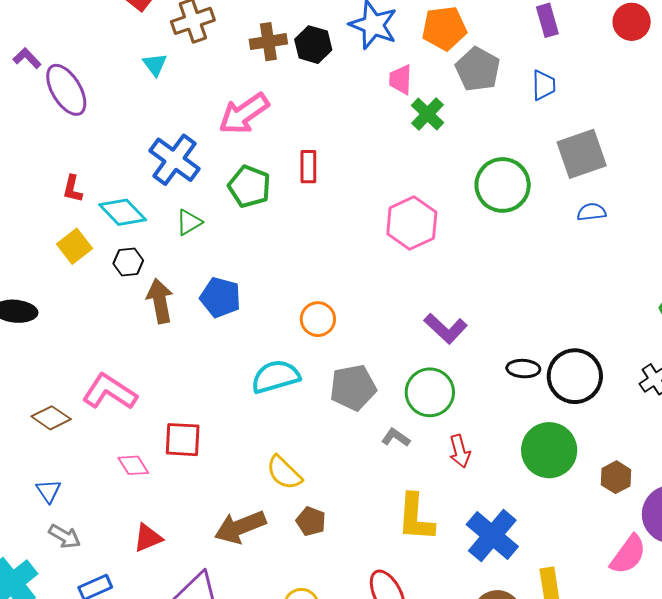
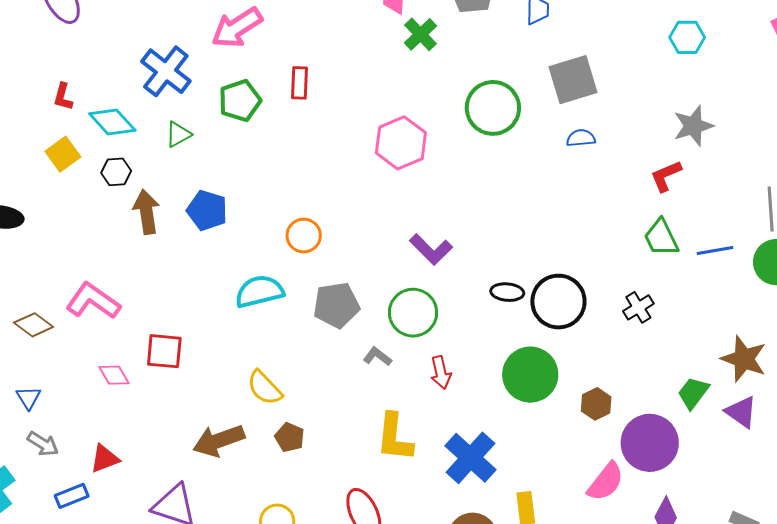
green pentagon: (249, 186) -> (240, 101), turned 30
red triangle: (148, 538) -> (105, 459), moved

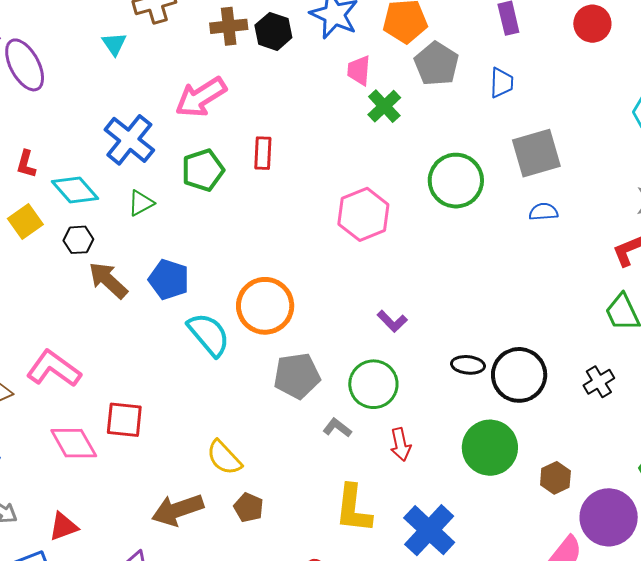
brown arrow: (146, 212) -> (108, 280), turned -39
orange circle: (304, 236) -> (265, 306), size x1.6
purple L-shape: (431, 249) -> (392, 321), size x0.7
cyan semicircle: (259, 291) -> (209, 334), moved, turned 63
pink diamond: (114, 375) -> (74, 443), size x1.5

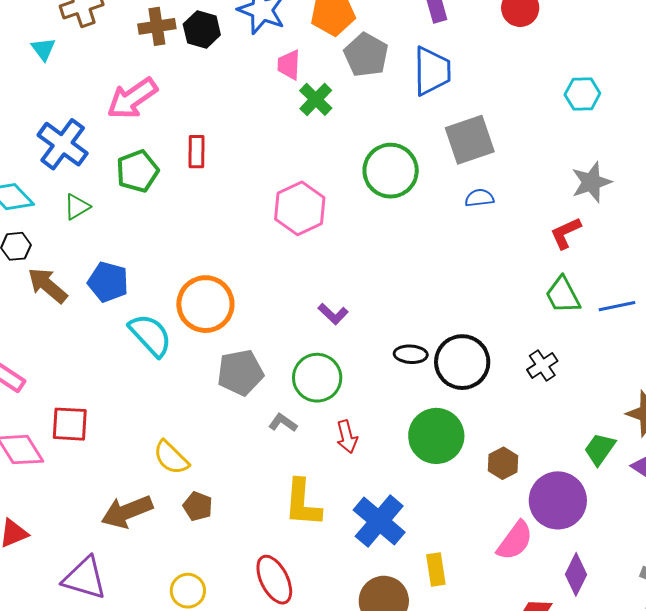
blue trapezoid: (502, 83) -> (432, 71), size x1.6

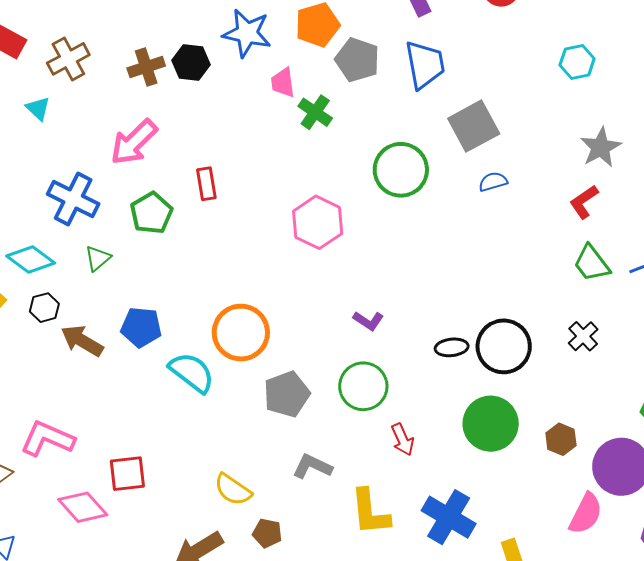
gray L-shape: (283, 423) -> (312, 466), moved, size x1.4

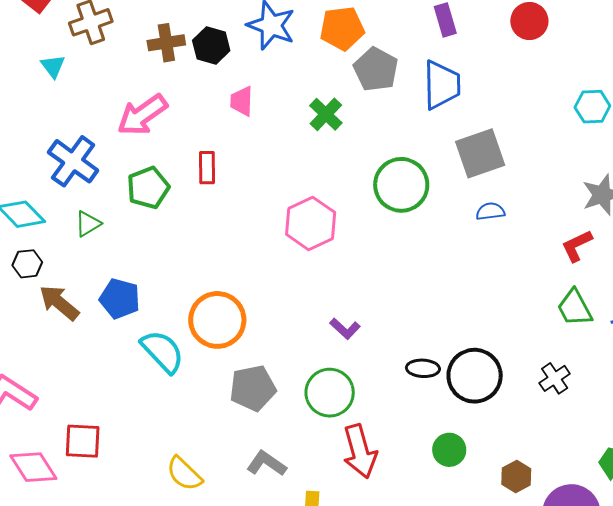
pink trapezoid: (283, 83) -> (242, 101), moved
green circle: (491, 424) -> (449, 450), size x0.6
red arrow: (403, 439) -> (360, 451), size x1.6

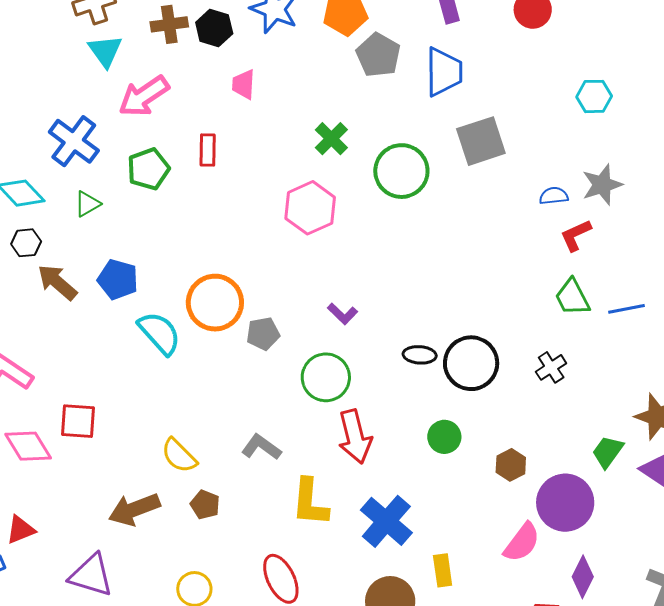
cyan triangle: (53, 66) -> (105, 51), moved, size x1.4
green cross: (326, 114) -> (331, 139), moved
blue semicircle: (490, 211) -> (554, 196), moved
gray pentagon: (253, 388) -> (263, 334), moved, size x0.7

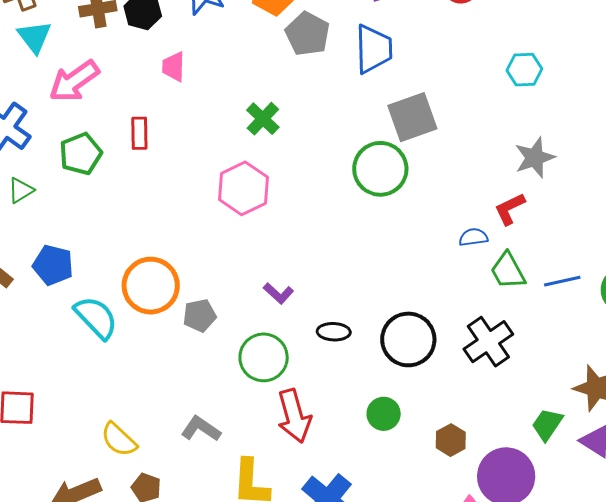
green circle: (401, 171) -> (380, 169), moved
blue semicircle: (554, 196) -> (473, 237), moved
black ellipse: (420, 355) -> (334, 332), moved
black cross: (551, 367) -> (488, 342), size x1.6

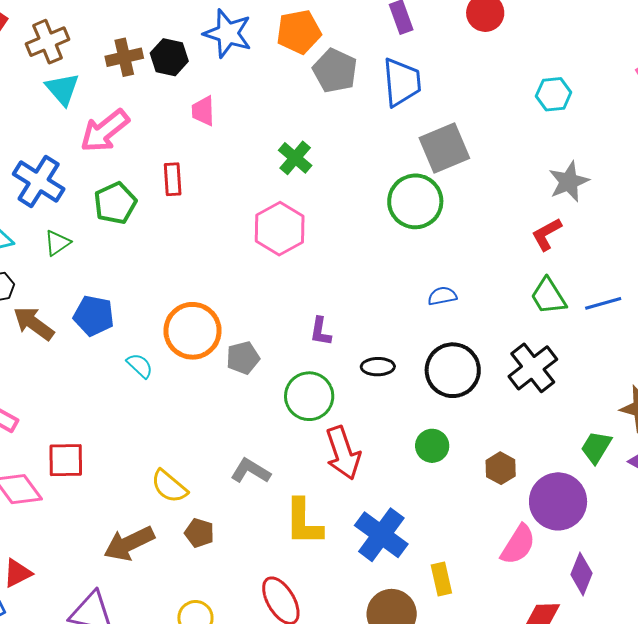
blue semicircle: (473, 237) -> (442, 296), moved
purple L-shape: (278, 293) -> (321, 331), turned 60
cyan semicircle: (96, 317) -> (140, 366), size x0.6

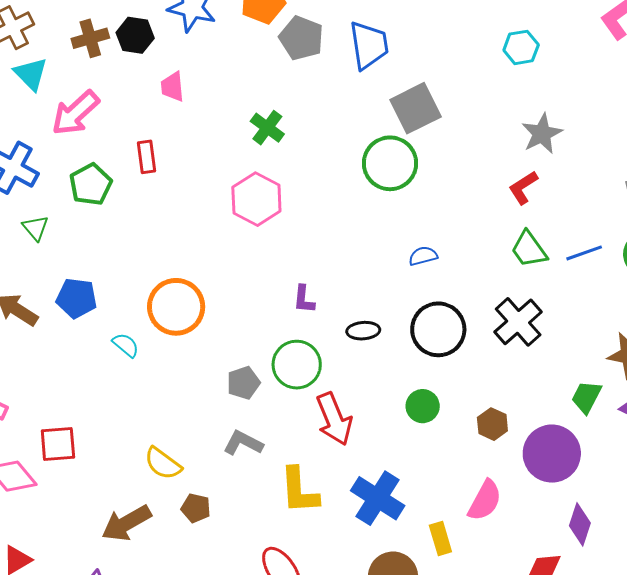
green triangle: (57, 243) -> (35, 228), turned -32
gray pentagon: (243, 358) -> (243, 383), moved
pink semicircle: (518, 545) -> (485, 500), moved

